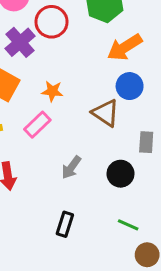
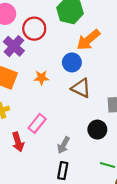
blue circle: (130, 86) -> (72, 62), moved
pink rectangle: (37, 125) -> (37, 123), moved
gray arrow: (71, 167) -> (64, 145), moved

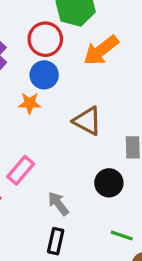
red circle: (34, 29) -> (45, 39), moved
blue circle: (72, 62) -> (44, 75), moved
gray arrow: (64, 145) -> (58, 204), turned 112

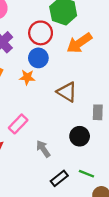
black rectangle: (56, 241) -> (59, 178), moved, turned 36

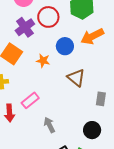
red circle: (41, 33) -> (48, 17), moved
blue circle: (38, 58) -> (65, 46), moved
black circle: (80, 136) -> (92, 130), moved

